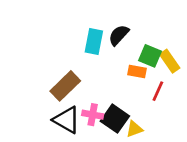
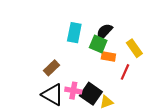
black semicircle: (119, 35) -> (104, 32), moved
green square: (150, 56) -> (98, 44), moved
brown rectangle: (65, 86) -> (52, 68), size x0.7

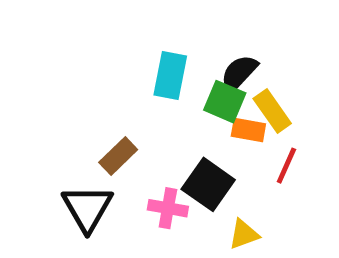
yellow rectangle: (134, 48) -> (272, 111), moved
black square: (91, 94) -> (208, 184), moved
black triangle: (53, 95) -> (87, 208), moved, turned 30

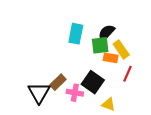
green square: (225, 102) -> (100, 45), turned -30
brown rectangle: (118, 156) -> (58, 82), moved
yellow triangle: (244, 234) -> (109, 104), turned 40

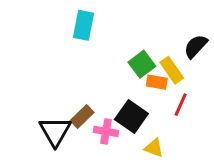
black semicircle: (106, 33) -> (196, 46), moved
cyan rectangle: (76, 34) -> (84, 25), moved
green square: (100, 45) -> (142, 64), turned -30

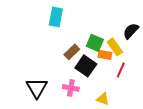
green square: (142, 64) -> (95, 43), turned -30
brown rectangle: (82, 116) -> (72, 52), moved
black square: (131, 116) -> (86, 66), moved

